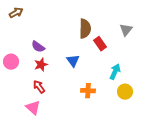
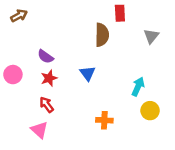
red rectangle: (100, 44) -> (120, 13), moved, turned 32
orange cross: (88, 91) -> (104, 120), moved

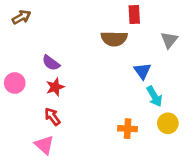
brown semicircle: (102, 35) -> (114, 39), turned 90
blue triangle: (88, 73) -> (142, 71), moved
cyan arrow: (138, 87) -> (154, 96), turned 126
orange cross: (104, 120) -> (128, 129), moved

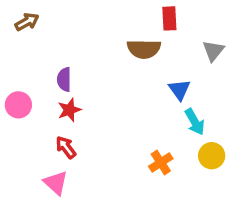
purple semicircle: (51, 63) -> (64, 79), turned 54
orange cross: (128, 129) -> (161, 162), turned -36

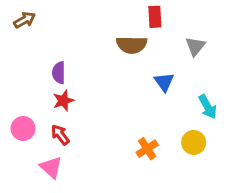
pink circle: (18, 105) -> (23, 128), moved
cyan arrow: (195, 122) -> (208, 107), moved

